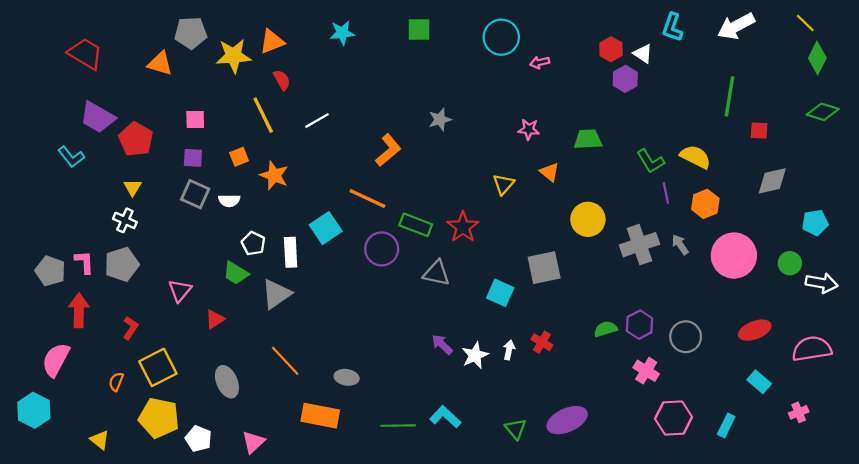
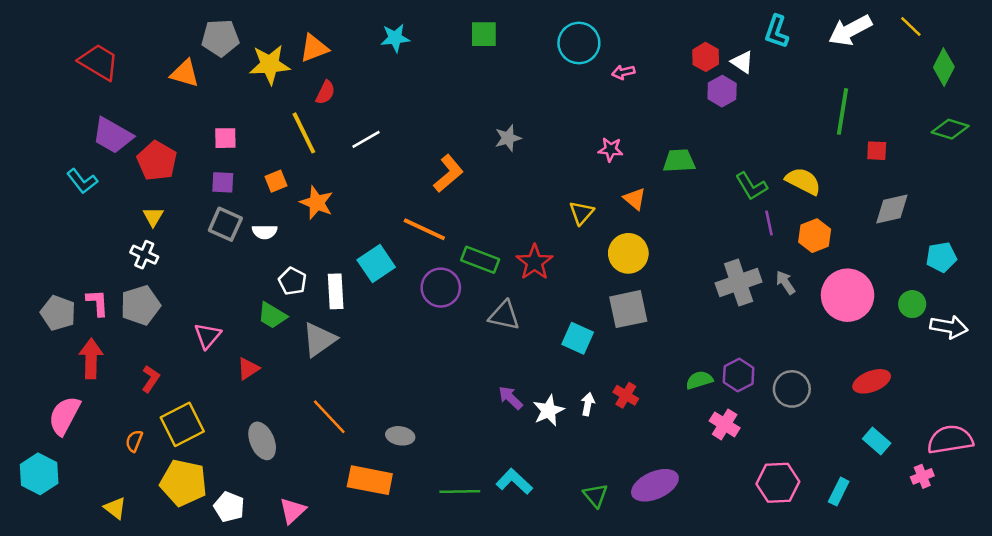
yellow line: (805, 23) -> (911, 27), moved
red semicircle: (282, 80) -> (325, 92), turned 55
yellow circle: (588, 219) -> (628, 253), moved
pink semicircle: (812, 349) -> (950, 440), moved
pink cross: (646, 371) -> (725, 424), moved

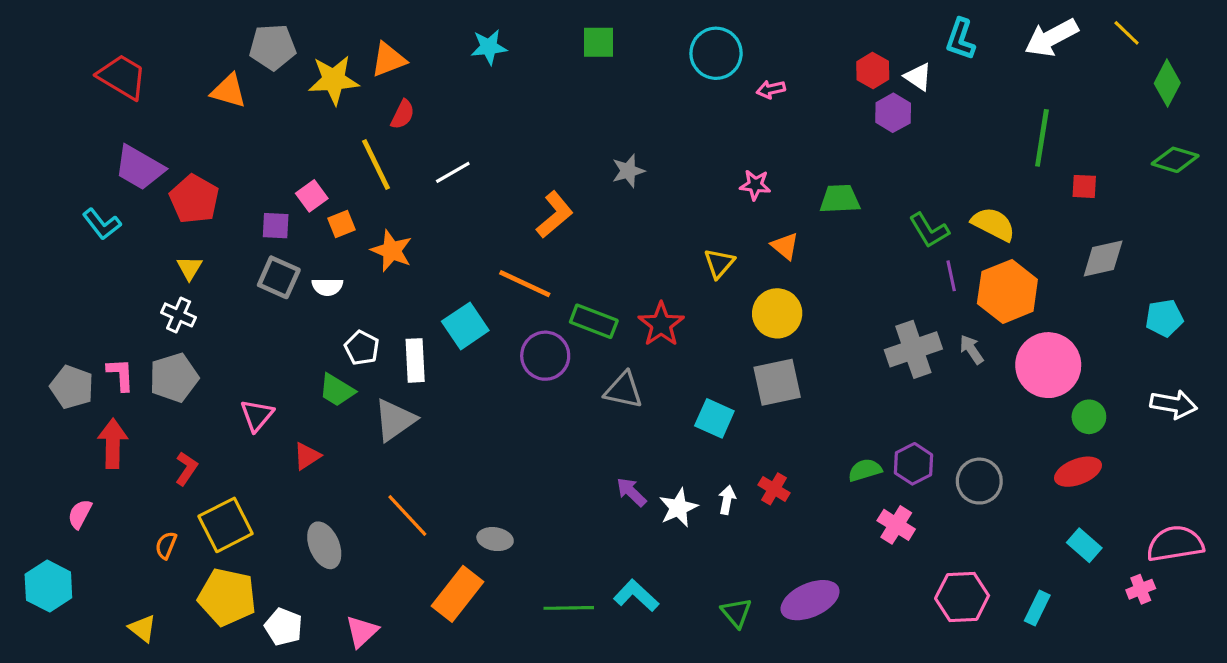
pink square: (225, 138) -> (312, 196), moved, turned -35
orange hexagon: (815, 236) -> (1007, 291), size x1.5
green circle: (912, 304) -> (1089, 417), moved
pink semicircle: (64, 416) -> (80, 514), size x0.6
orange rectangle: (370, 480) -> (457, 594), turned -63

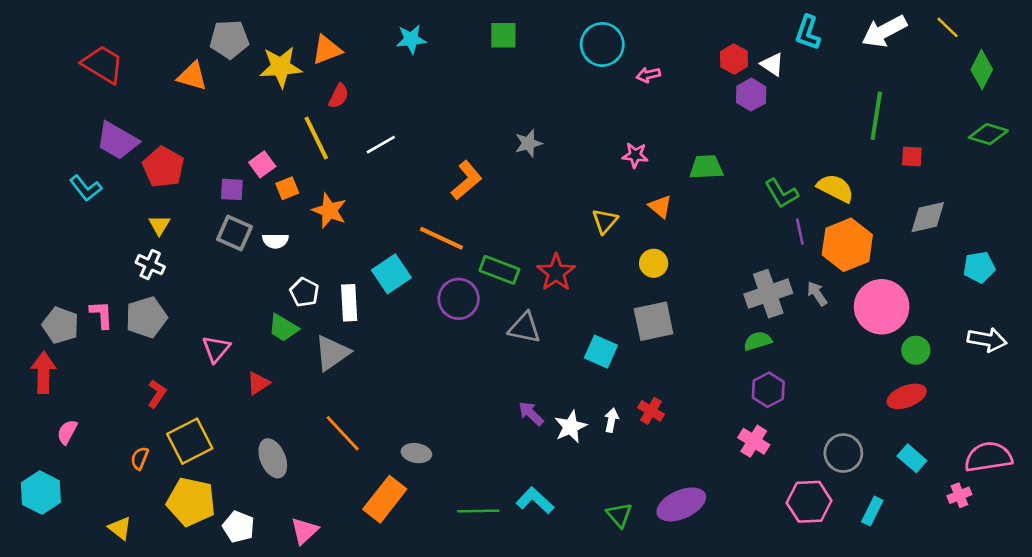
yellow circle: (777, 313) -> (654, 263), size x0.7
red arrow: (113, 443) -> (43, 373), moved
green semicircle: (865, 470) -> (758, 341), moved
gray circle: (979, 481) -> (843, 453), moved

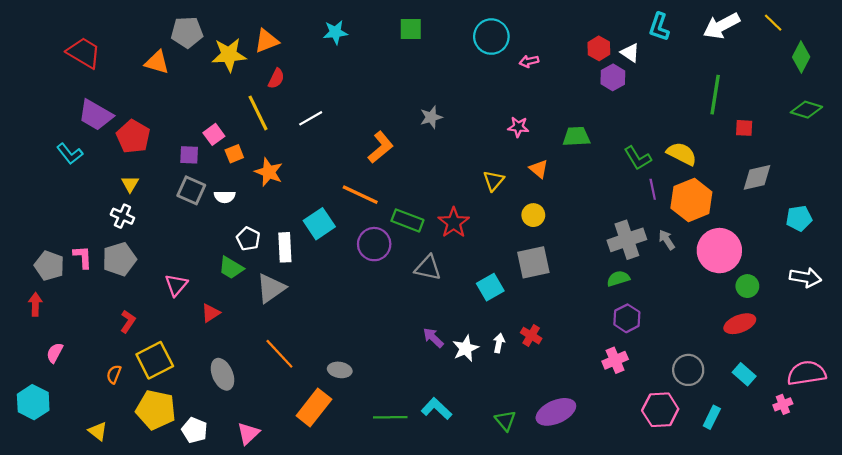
cyan square: (601, 352) -> (490, 287), turned 36
red arrow: (43, 373) -> (35, 304), size x0.7
pink cross: (754, 441) -> (615, 360), turned 35

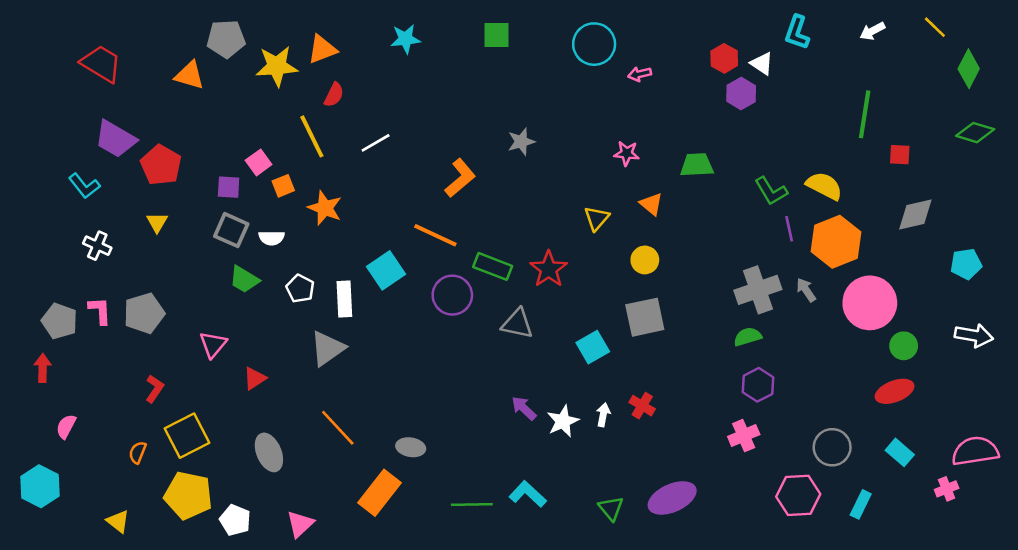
white arrow: (722, 26) -> (872, 31), size x0.6
white cross: (122, 216) -> (97, 246), moved
green trapezoid: (231, 268) -> (244, 279), moved

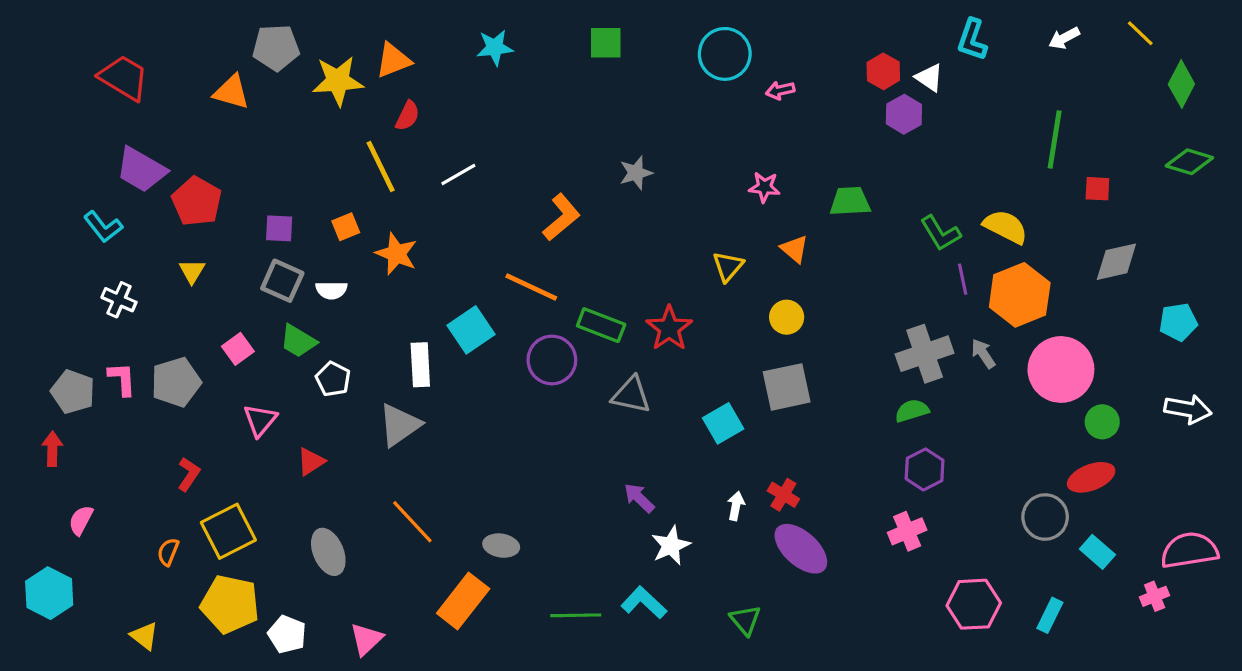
pink square: (259, 162) -> (238, 349), moved
white pentagon: (300, 289) -> (333, 379), moved
white star: (563, 421) -> (671, 546), moved
gray circle: (832, 447) -> (1045, 517), moved
purple ellipse: (672, 498) -> (801, 549), moved, turned 66

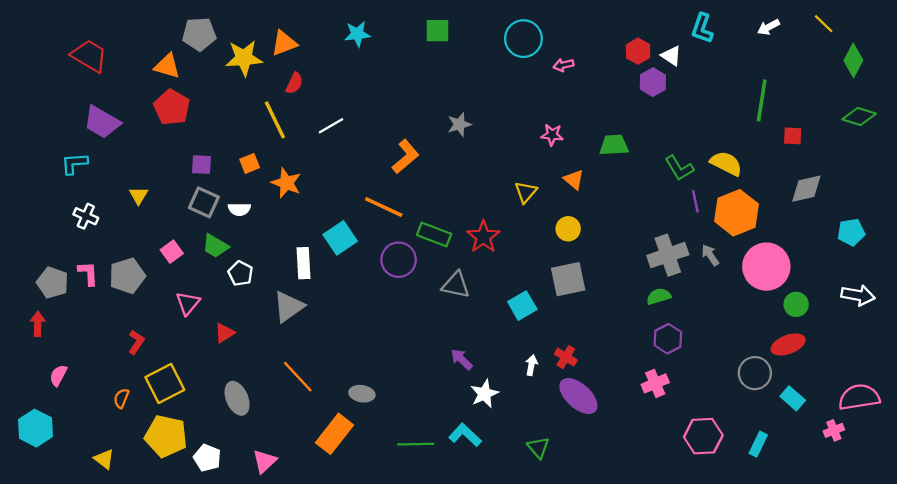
red pentagon: (197, 201) -> (172, 107), moved
cyan L-shape: (103, 227) -> (74, 163), turned 124

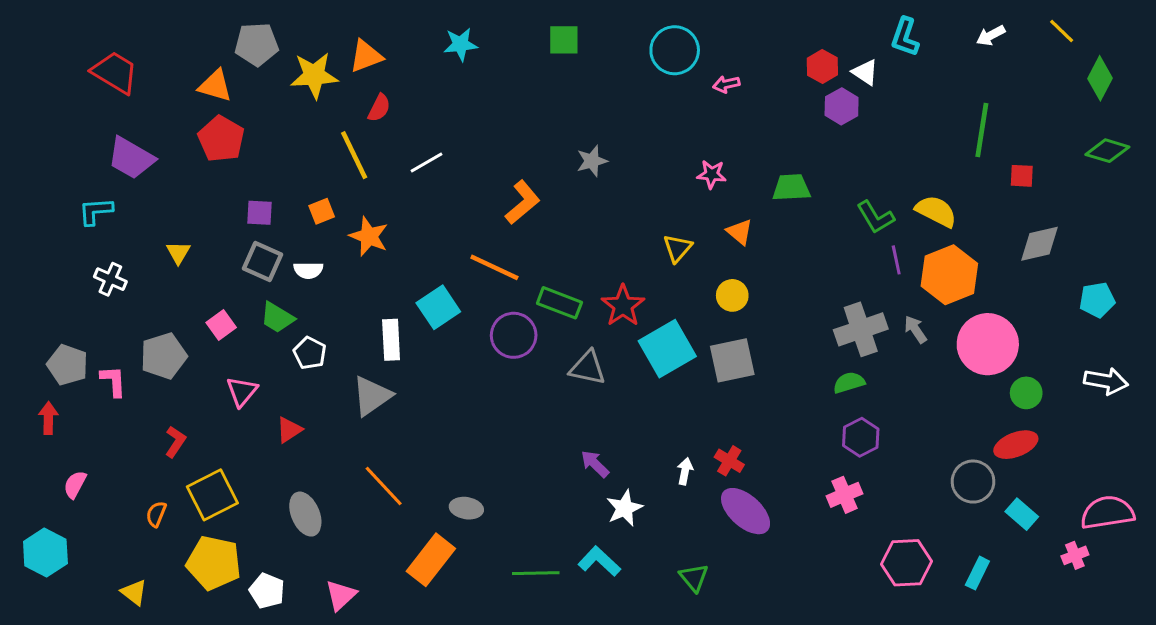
pink L-shape: (88, 273) -> (113, 381), moved
cyan square: (522, 306) -> (667, 349), moved, size x1.5

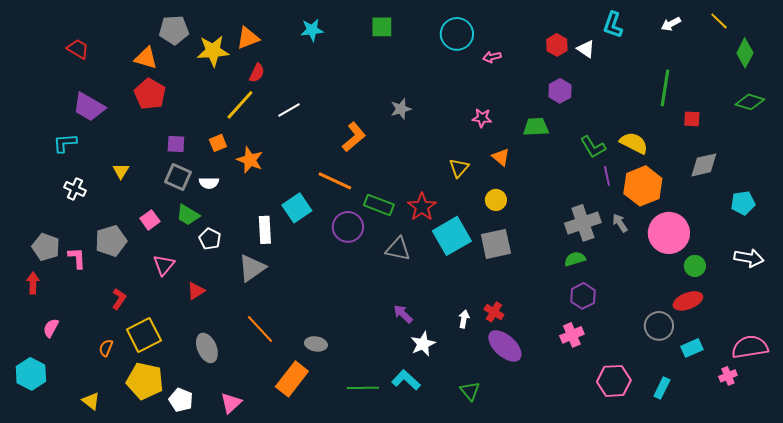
red trapezoid: (115, 72) -> (78, 49), size x0.7
purple hexagon: (842, 106) -> (560, 91), moved
yellow line: (354, 155) -> (240, 105), turned 68
cyan rectangle: (1022, 514) -> (692, 348), turned -65

